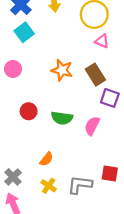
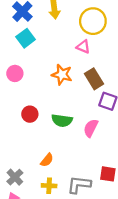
pink triangle: (102, 41) -> (83, 47), moved
yellow cross: (49, 186) -> (49, 186), turned -32

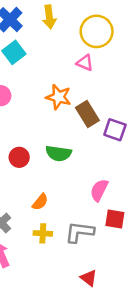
brown rectangle: (94, 79) -> (87, 114), moved
red circle: (30, 114) -> (19, 157), moved
pink semicircle: (91, 128) -> (99, 190), moved

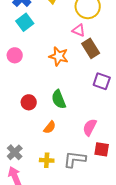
brown rectangle: (87, 114) -> (91, 48), moved
green semicircle: (59, 153) -> (59, 99), turned 60
orange semicircle: (40, 202) -> (50, 127), moved

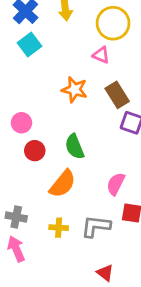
brown rectangle: (91, 48) -> (117, 95), moved
pink circle: (15, 55) -> (21, 123), moved
orange semicircle: (50, 127) -> (63, 184), size x1.6
gray cross: (15, 152) -> (16, 217), turned -35

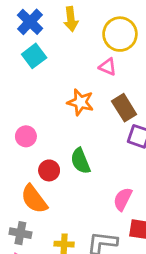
red circle: (35, 151) -> (49, 170), moved
orange semicircle: (63, 184) -> (34, 199), moved, turned 104

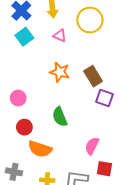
pink triangle: (108, 67) -> (60, 36), moved
red circle: (49, 170) -> (24, 127), moved
orange semicircle: (34, 199) -> (40, 149), moved, turned -35

